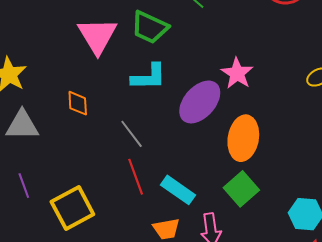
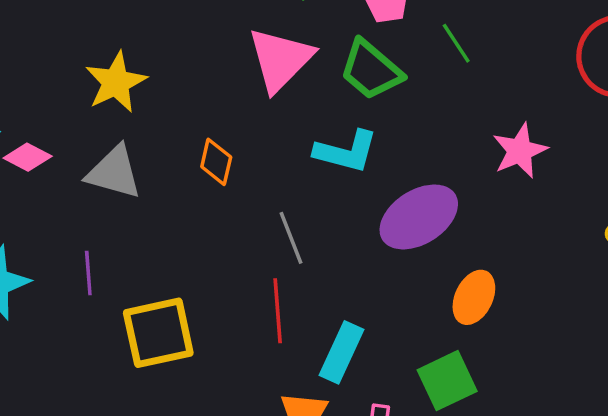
pink star: (237, 73) -> (520, 151), moved
orange ellipse: (243, 138) -> (474, 297), size x0.7
cyan rectangle: (178, 190) -> (341, 352), turned 64

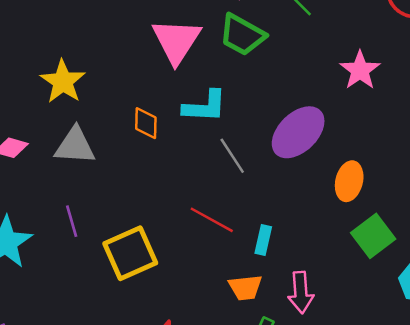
cyan L-shape: (346, 152) -> (205, 106), moved
gray line: (291, 238) -> (232, 156), moved
red line: (278, 311) -> (212, 220), turned -45
cyan rectangle: (341, 352) -> (263, 240), size x0.7
green square: (447, 381) -> (373, 236), moved

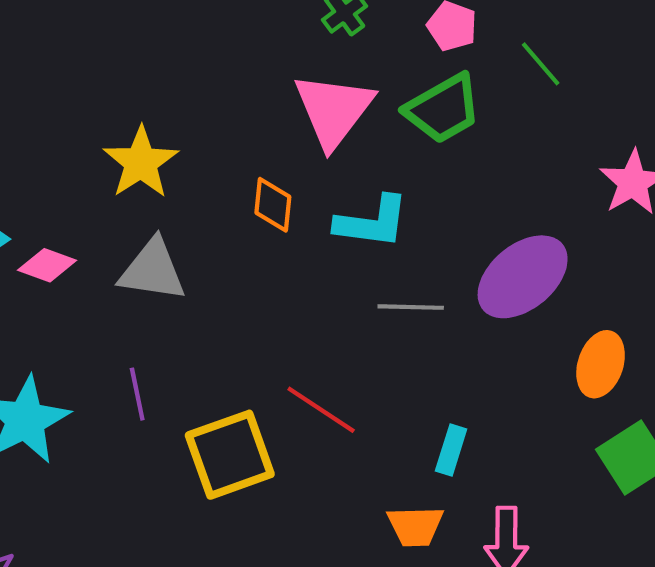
green trapezoid: (242, 35) -> (443, 109), turned -63
orange diamond: (146, 123) -> (273, 205), moved
gray line: (232, 156) -> (411, 307), turned -60
red line: (212, 220) -> (321, 410), moved

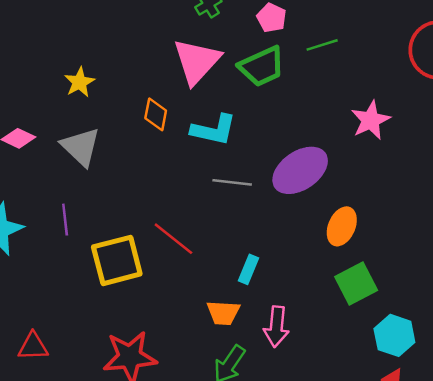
green line: (541, 64) -> (322, 45), turned -72
yellow star: (141, 162) -> (80, 82), size x0.7
gray triangle: (152, 270) -> (81, 147), turned 30

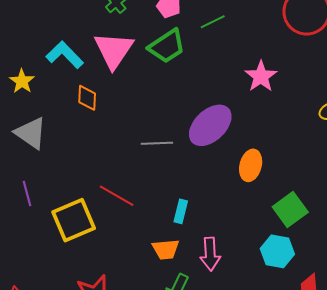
cyan L-shape: (214, 130) -> (65, 55), moved, turned -138
green square: (356, 283) -> (290, 209), moved
cyan hexagon: (394, 335) -> (277, 251), moved

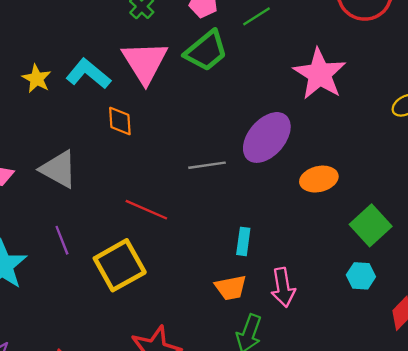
pink star: (261, 76) -> (320, 74), size x1.4
yellow star: (22, 81) -> (37, 79), moved
orange ellipse: (251, 165) -> (319, 179), turned 68
red line: (117, 196) -> (146, 210), moved
cyan hexagon: (277, 251) -> (361, 276), size x0.7

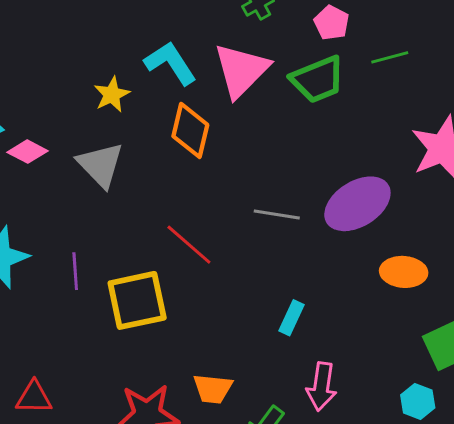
yellow star: (37, 79) -> (112, 94), moved
orange diamond: (120, 121) -> (190, 130), size x1.4
purple line: (62, 240) -> (75, 271), moved
orange trapezoid: (231, 288) -> (213, 389), moved

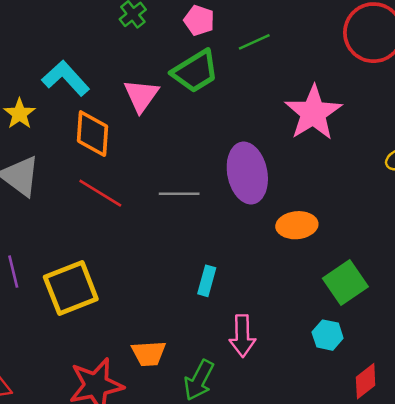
pink triangle: (241, 70) -> (141, 96), moved, size x0.7
purple ellipse: (357, 204) -> (247, 173), turned -60
red line: (189, 245) -> (100, 193), moved

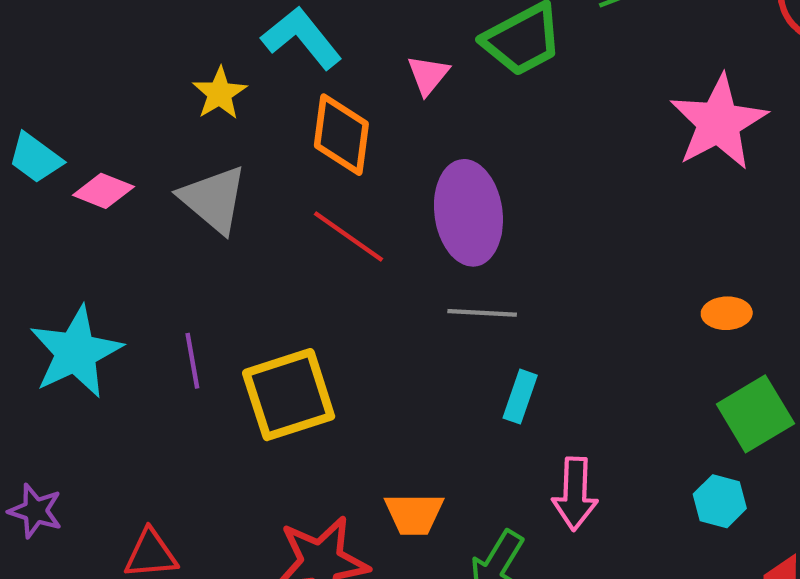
pink triangle: (141, 96) -> (428, 75), size x0.7
purple ellipse: (247, 173) -> (468, 213), moved
gray line: (179, 194) -> (482, 313), moved
orange ellipse: (297, 225) -> (727, 313), moved, size x0.7

